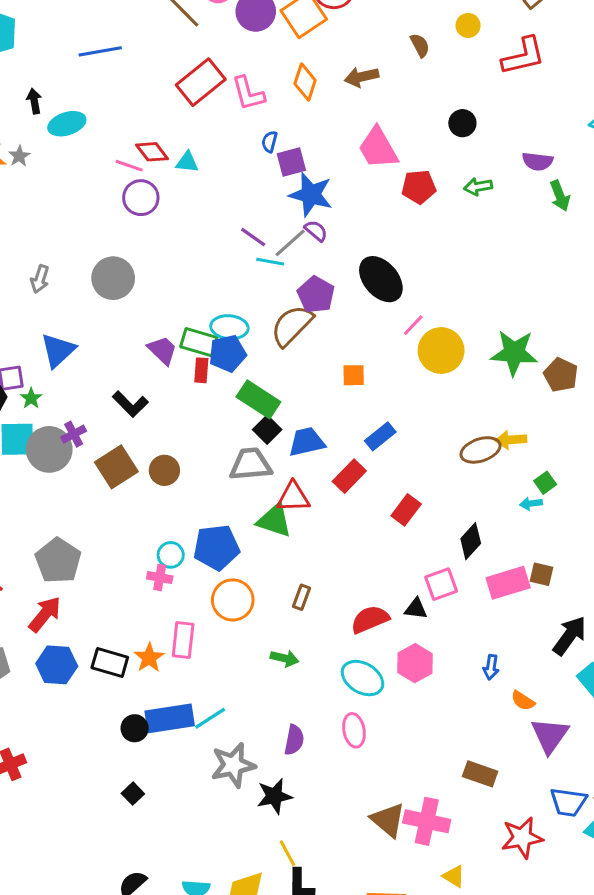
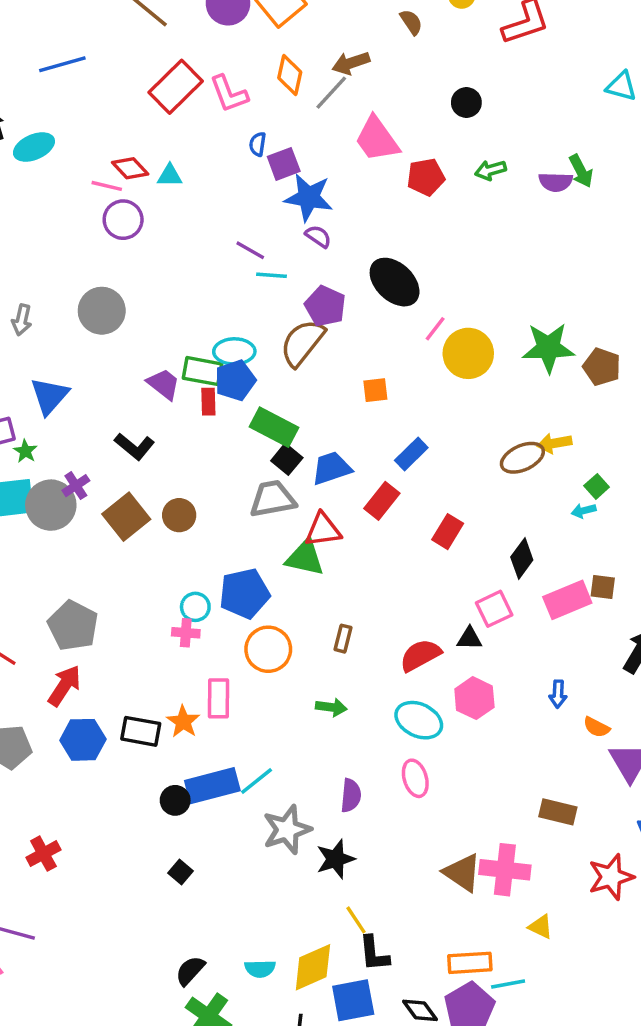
purple semicircle: (537, 161) -> (556, 182), moved
gray line: (290, 243) -> (331, 93), moved

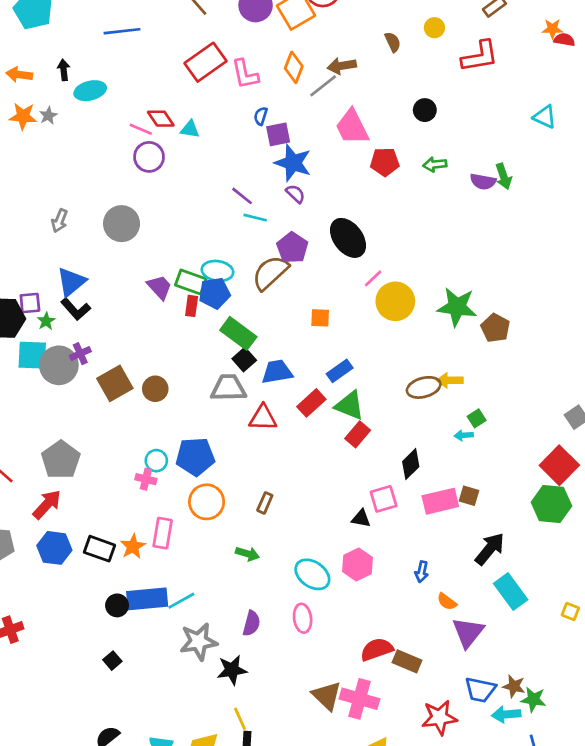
black L-shape: (135, 446) -> (76, 309), moved
green triangle: (305, 558) -> (350, 405), moved
red semicircle: (420, 655) -> (377, 649), moved

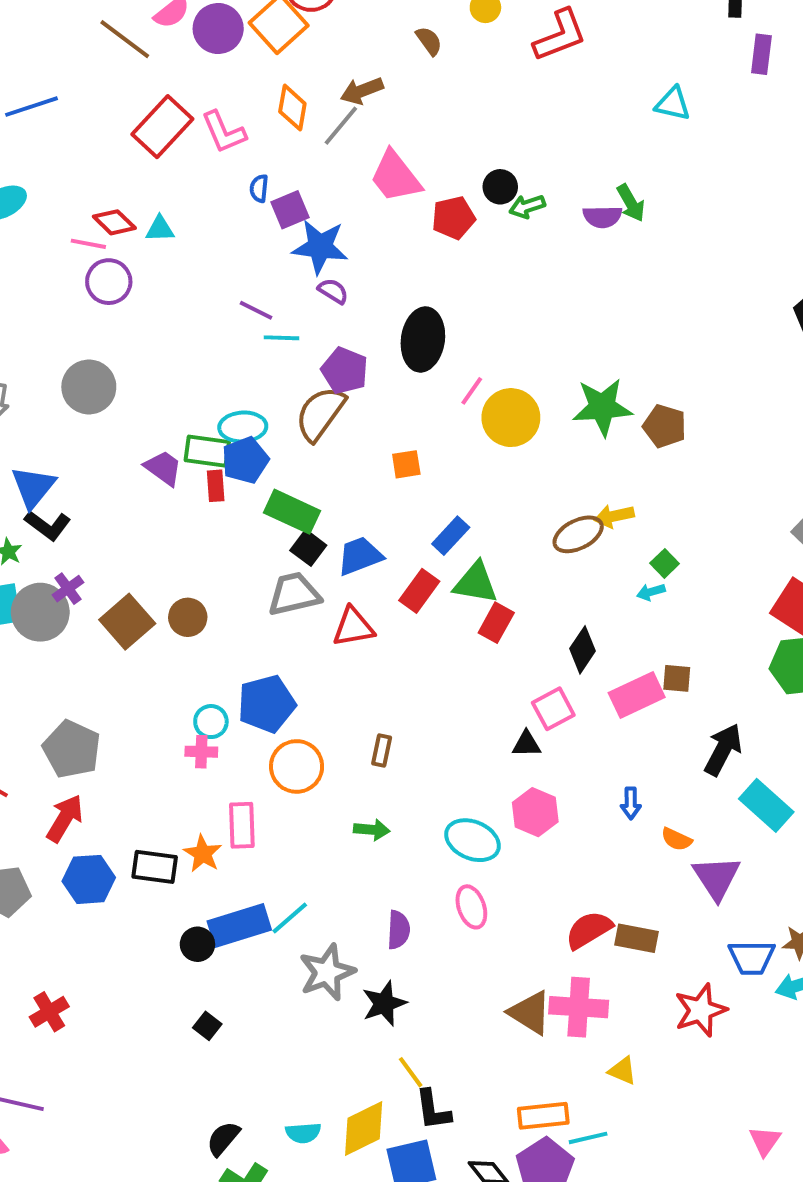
black circle: (425, 110) -> (500, 187), moved
black ellipse: (348, 238) -> (423, 339), turned 57

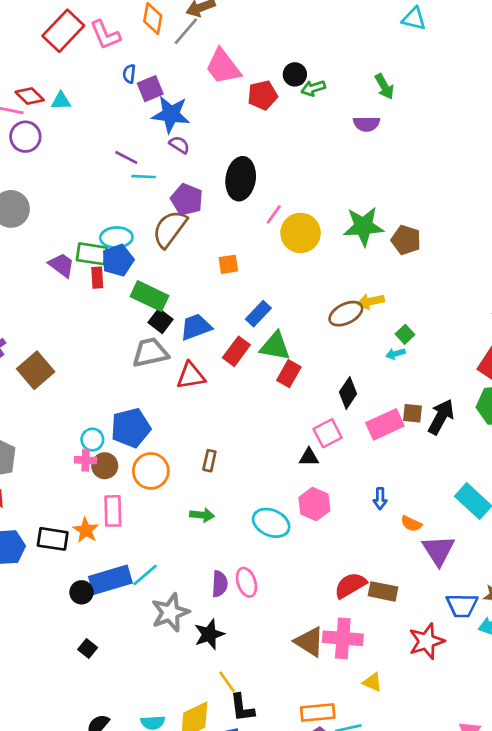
purple semicircle: (602, 217) -> (367, 124), moved
brown circle: (188, 617) -> (105, 466), moved
black arrow: (723, 750) -> (441, 417), moved
pink ellipse: (471, 907) -> (246, 582), moved

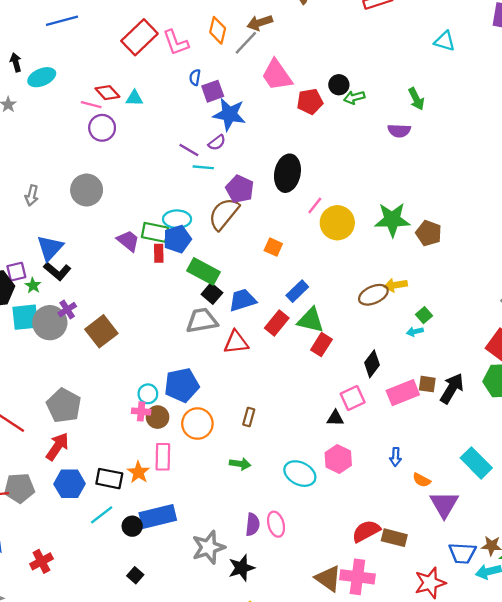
purple semicircle: (179, 145) -> (217, 143), moved, turned 108
orange square: (228, 264) -> (273, 247), turned 30
cyan line: (145, 575) -> (102, 515), moved

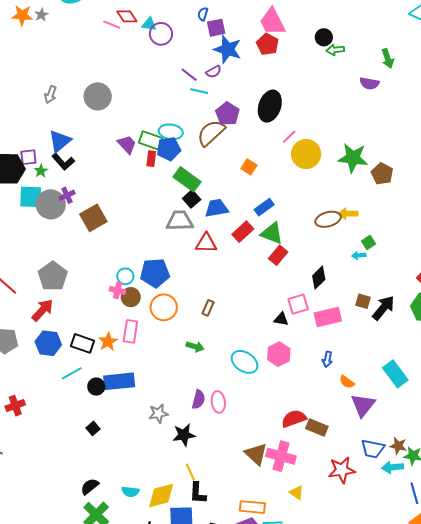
red pentagon: (310, 102) -> (268, 44), moved, turned 30
purple circle: (102, 128) -> (161, 34), moved
pink rectangle: (403, 393) -> (328, 317), moved
gray star: (209, 547) -> (158, 414), size x0.7

